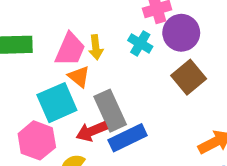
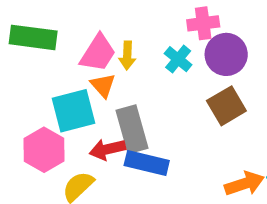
blue rectangle: (128, 138) -> (147, 163), turned 30

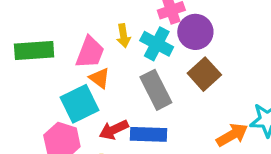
yellow arrow: (127, 55) -> (123, 36), moved
cyan cross: (178, 59) -> (157, 44), size x1.4
gray rectangle: (132, 129) -> (156, 90), moved

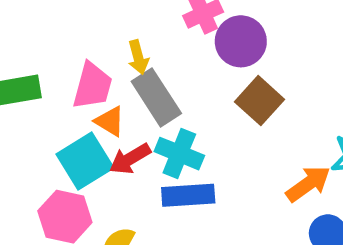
cyan cross: (157, 44) -> (179, 154), moved
gray rectangle: (156, 90) -> (156, 97), moved
red arrow: (114, 130) -> (130, 159), moved

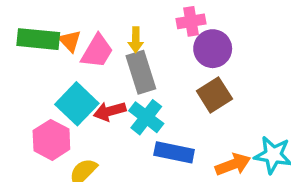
orange triangle: (110, 121) -> (70, 41), moved
cyan square: (85, 161) -> (77, 104), turned -30
blue rectangle: (188, 195) -> (174, 152), moved

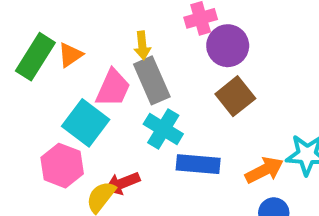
green rectangle: (38, 39) -> (35, 57), turned -57
orange triangle: (70, 41) -> (70, 55), turned 45
pink trapezoid: (97, 51) -> (113, 88), moved
red arrow: (110, 111) -> (122, 183), moved

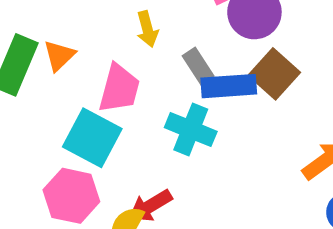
gray rectangle: (152, 80) -> (198, 66), moved, size x0.6
blue rectangle: (198, 164) -> (229, 86), moved

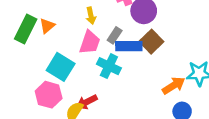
gray rectangle: (198, 66) -> (115, 35), turned 63
pink trapezoid: (119, 88) -> (90, 42), moved

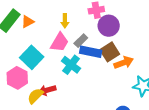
orange arrow: (174, 85) -> (124, 63), moved

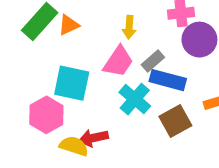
brown square: (110, 52) -> (175, 121), moved
cyan square: (32, 57) -> (72, 83), turned -35
yellow semicircle: (35, 96) -> (74, 146), turned 60

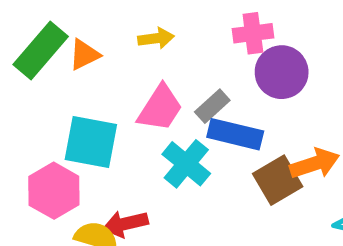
yellow arrow: (129, 27) -> (156, 38), moved, turned -100
brown square: (175, 121) -> (278, 180), moved

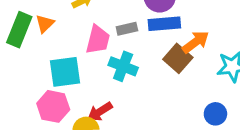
gray rectangle: (212, 106) -> (127, 29), turned 48
blue rectangle: (235, 134) -> (164, 24), moved

